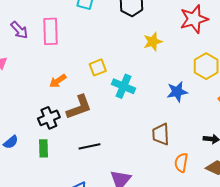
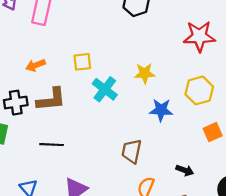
yellow star: (153, 42) -> (145, 73), moved

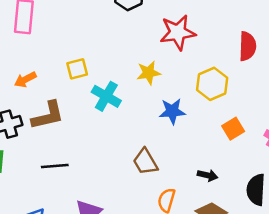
red star: (199, 36) -> (178, 32), moved
brown trapezoid: (132, 151) -> (145, 162), turned -35

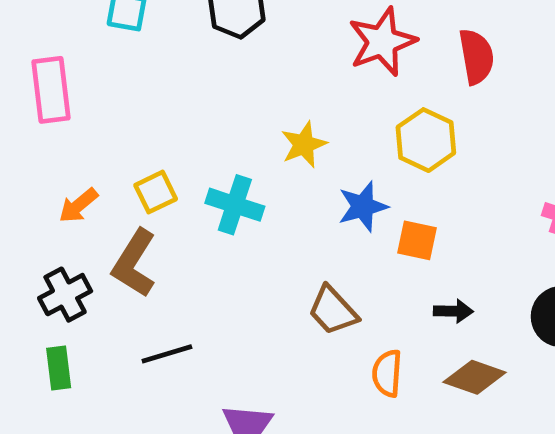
red star: (178, 32) -> (382, 42), moved
yellow square: (77, 69) -> (156, 192), moved
brown L-shape: (48, 116) -> (134, 263), turned 147
orange square: (233, 129) -> (417, 240), moved, turned -35

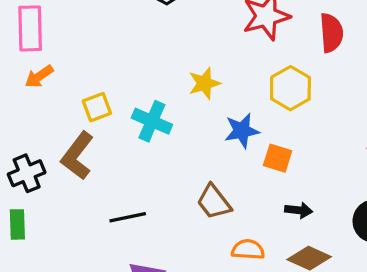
orange arrow: (78, 206) -> (39, 76), moved
black line: (167, 354) -> (128, 217), moved
orange semicircle: (387, 373) -> (248, 250), turned 84

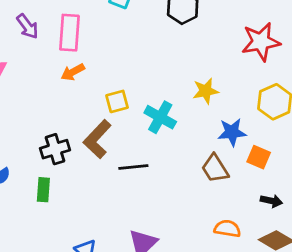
brown trapezoid: (214, 202) -> (215, 169), moved
black line: (128, 217) -> (133, 167), moved

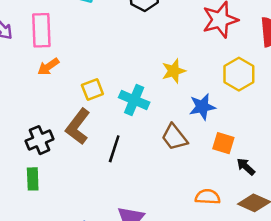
orange square: (259, 157) -> (223, 143), moved
black line: (133, 167) -> (114, 149), turned -60
brown trapezoid: (215, 169) -> (174, 137), moved
black arrow: (271, 201) -> (246, 167), turned -144

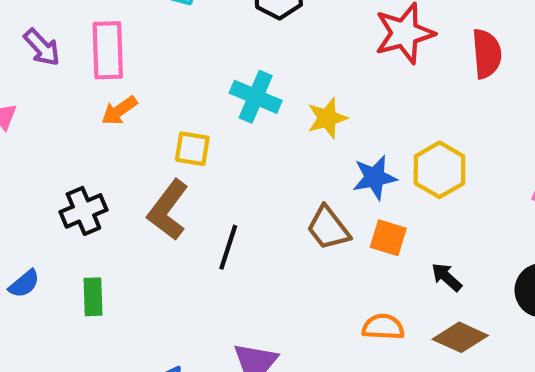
yellow hexagon: (239, 74) -> (439, 170), moved
yellow square: (92, 90) -> (192, 149), turned 30
cyan cross: (134, 100) -> (256, 97), moved
black cross: (39, 140) -> (83, 211), moved
orange square: (223, 143) -> (388, 238), moved

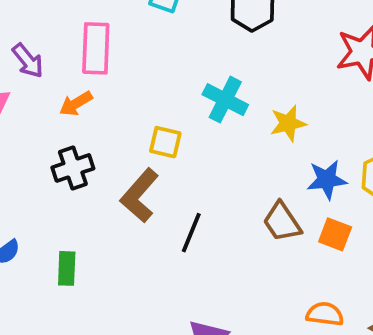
purple arrow: (42, 47) -> (28, 61), moved
orange arrow: (119, 111) -> (76, 104), moved
black cross: (83, 211) -> (73, 168), moved

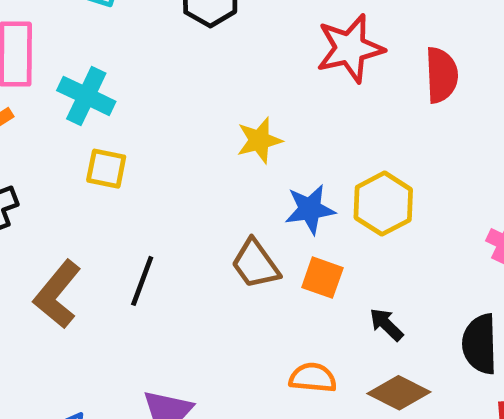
cyan cross: (225, 100) -> (86, 96), moved
brown L-shape: (140, 195) -> (57, 294), moved

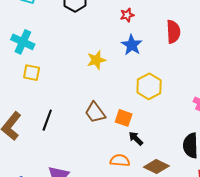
red star: (350, 48) -> (127, 15), moved, size x0.5
blue star: (310, 209) -> (132, 45), moved, turned -30
black arrow: (386, 324) -> (136, 138), moved

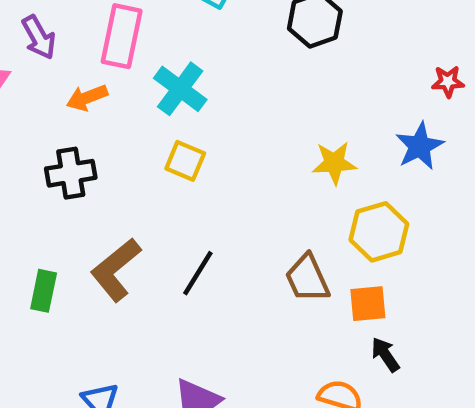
red star: (127, 15) -> (448, 82), moved
yellow hexagon: (149, 86) -> (379, 232), moved
orange square: (124, 118) -> (368, 304), turned -36

